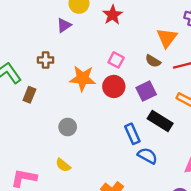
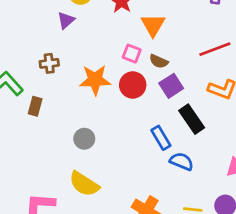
orange triangle: (167, 38) -> (153, 25), moved
brown semicircle: (153, 61) -> (159, 61), moved
black rectangle: (160, 121) -> (192, 119), turned 30
yellow semicircle: (63, 165) -> (84, 184), size x1.6

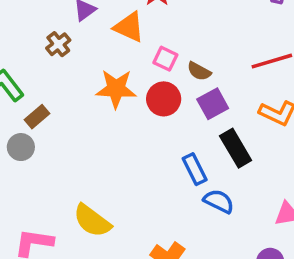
orange triangle: (153, 25) -> (129, 27), moved, turned -40
brown cross: (49, 63) -> (58, 44), moved, turned -36
brown rectangle: (35, 106) -> (37, 117), turned 30
gray circle: (84, 139) -> (21, 147), moved

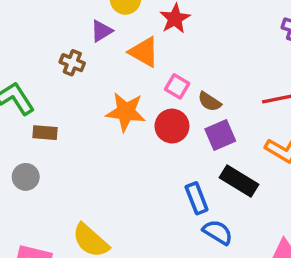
brown cross: (58, 44) -> (72, 63), turned -35
brown rectangle: (37, 117) -> (45, 133), turned 40
gray circle: (21, 147) -> (26, 177), moved
black rectangle: (236, 148) -> (239, 181), turned -33

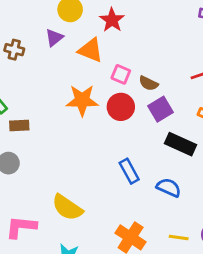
brown cross: (72, 63) -> (14, 50), moved
blue rectangle: (197, 198) -> (129, 171), moved

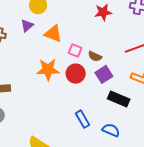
red star: (112, 20) -> (103, 12), moved, turned 30

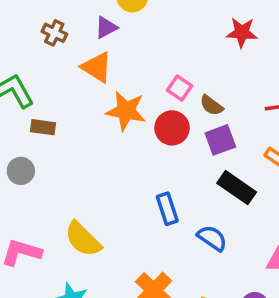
orange triangle: (53, 34) -> (97, 67), moved

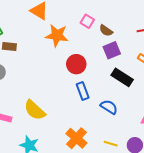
red circle: (172, 128) -> (76, 64), moved

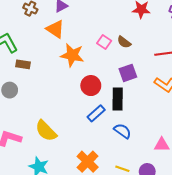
brown semicircle: (106, 31) -> (124, 42), moved
black rectangle: (122, 77) -> (118, 99), moved, turned 55
blue rectangle: (83, 91) -> (96, 113), turned 66

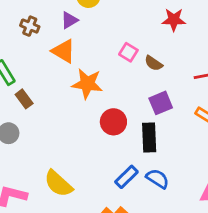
pink square: (104, 42) -> (128, 52), moved
brown rectangle: (23, 64) -> (24, 99), turned 48
blue rectangle: (96, 113) -> (126, 177), moved

